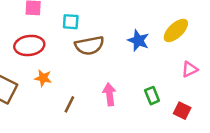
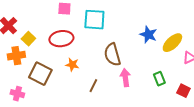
cyan square: (71, 22) -> (94, 20), size x1.6
yellow ellipse: (176, 30) -> (172, 43), moved
brown semicircle: (89, 45) -> (112, 55), moved, turned 85

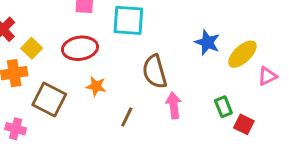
red square: (183, 91) -> (244, 124), moved

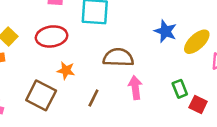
brown semicircle: (155, 72) -> (118, 57), turned 108
brown square: (49, 99) -> (41, 95), moved

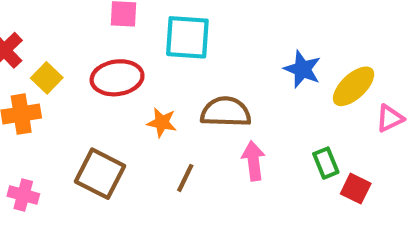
orange star: (66, 71) -> (162, 123), moved

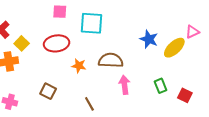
pink triangle: (390, 118) -> (192, 32), moved
brown square: (100, 174) -> (48, 91), size x0.7
brown line: (185, 178) -> (89, 104), moved, turned -56
red square: (356, 189) -> (185, 95), moved

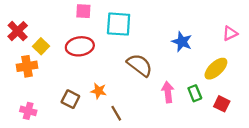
yellow ellipse: (174, 48) -> (216, 69), moved
brown semicircle: (111, 60) -> (140, 65), turned 35
orange star: (79, 66) -> (99, 91), moved
pink arrow: (124, 85) -> (168, 92), moved

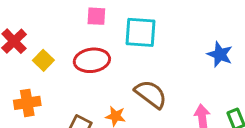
brown semicircle: (140, 65) -> (151, 94), moved
orange cross: (27, 66) -> (27, 103), moved

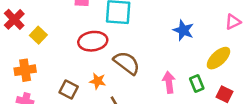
red ellipse: (92, 60) -> (93, 41), moved

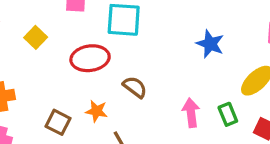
yellow square: (38, 35) -> (36, 37), moved
brown semicircle: (127, 63) -> (135, 87), size x0.7

